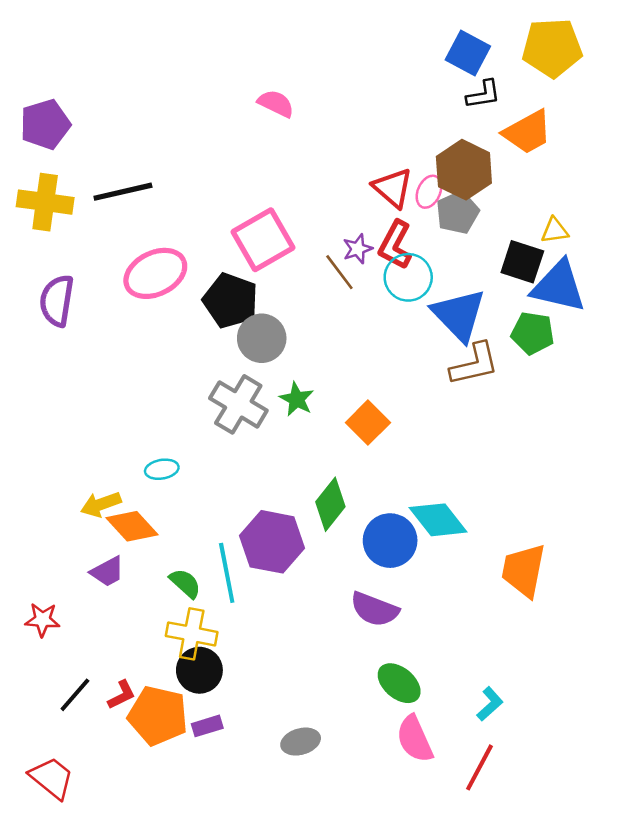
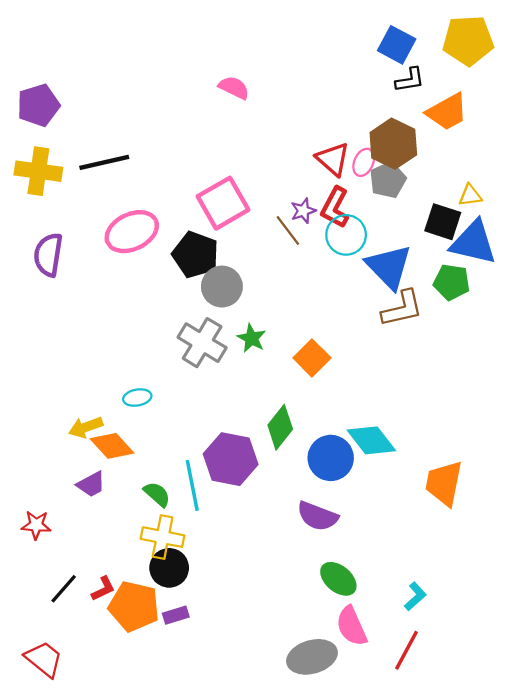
gray ellipse: (301, 742) -> (312, 657), moved, size x1.5

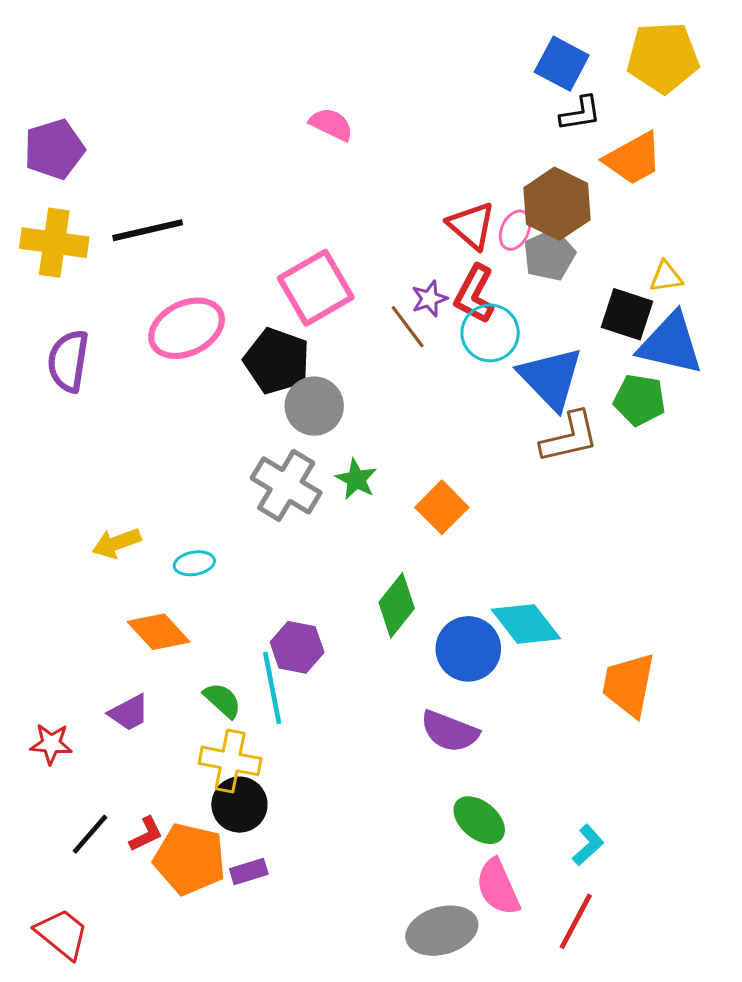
yellow arrow: (86, 427) -> (116, 543), moved
purple hexagon: (231, 459) -> (297, 647), moved, size x0.7
purple trapezoid: (91, 484) -> (129, 713), moved

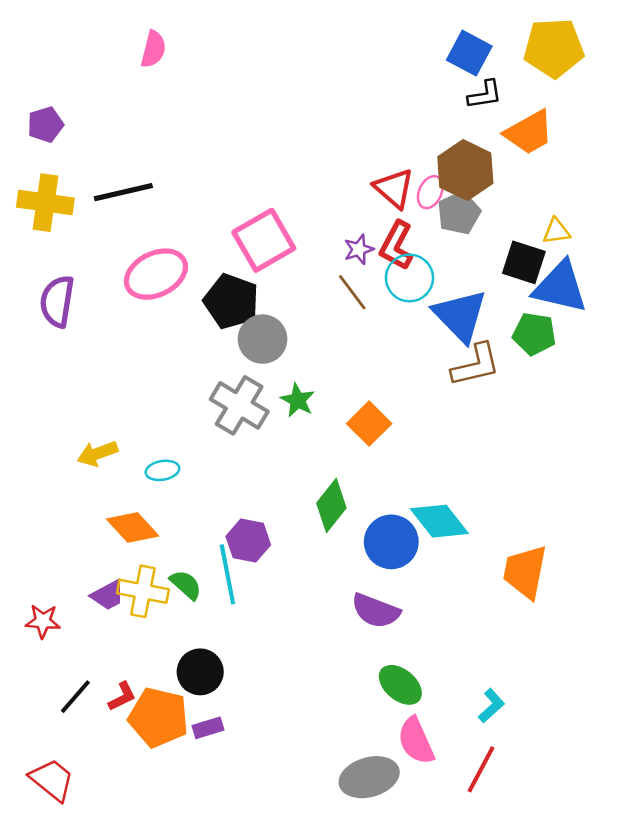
pink semicircle: (331, 124) -> (153, 49), moved, turned 78
purple pentagon: (54, 149) -> (45, 125), size x0.7
brown line: (408, 327) -> (352, 292), moved
yellow cross: (230, 761) -> (143, 591), moved

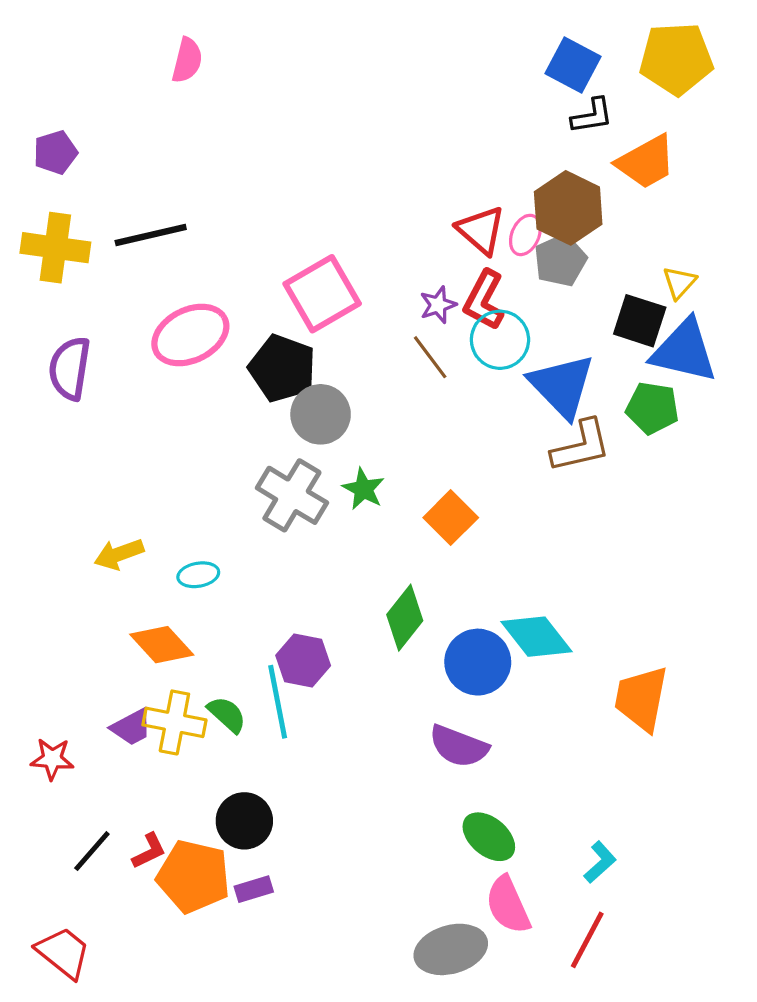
yellow triangle: (556, 231) -> (679, 283), turned -40

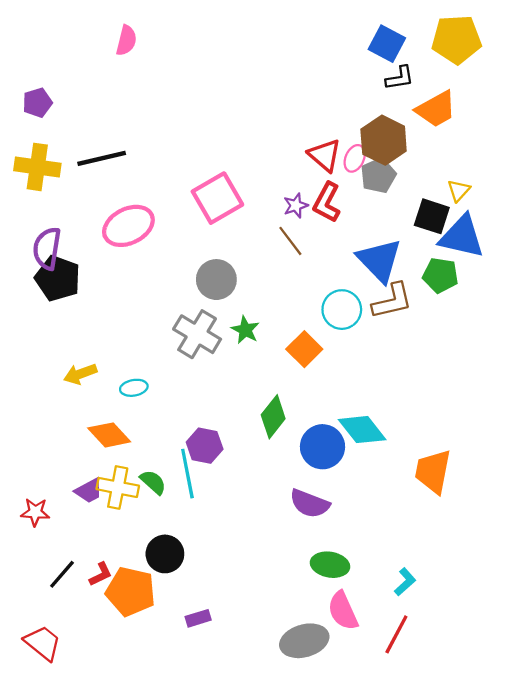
cyan circle: (500, 340) -> (342, 310), moved
black pentagon: (282, 368) -> (58, 278), moved
green ellipse: (489, 837) -> (330, 565), turned -30
purple rectangle: (254, 889) -> (198, 618), moved

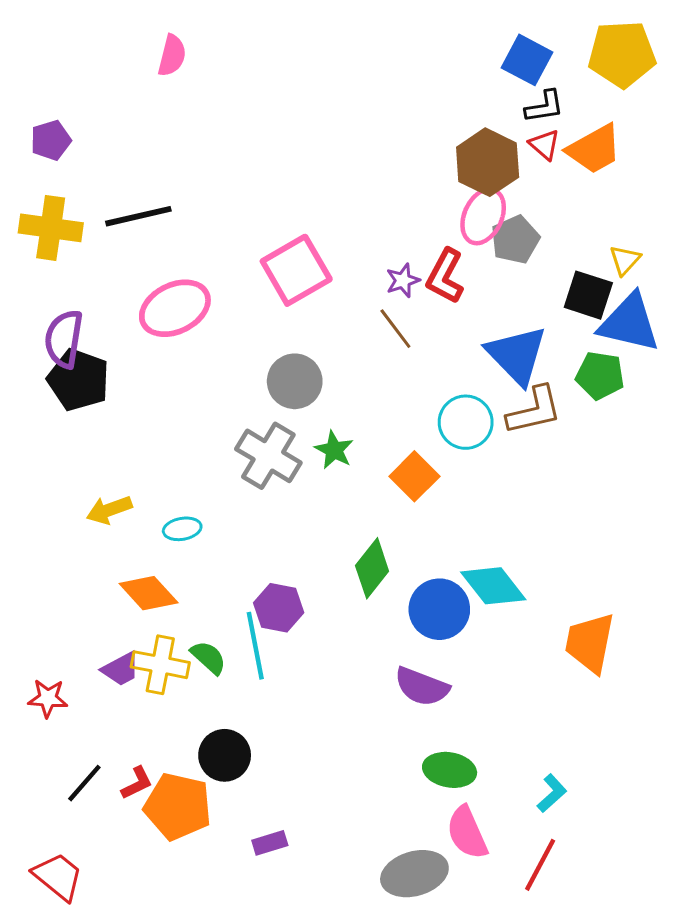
brown hexagon: (384, 140) -> (488, 162), moved
red triangle: (325, 155) -> (544, 145), moved, size x0.7
pink ellipse: (355, 158) -> (483, 216), size x1.5

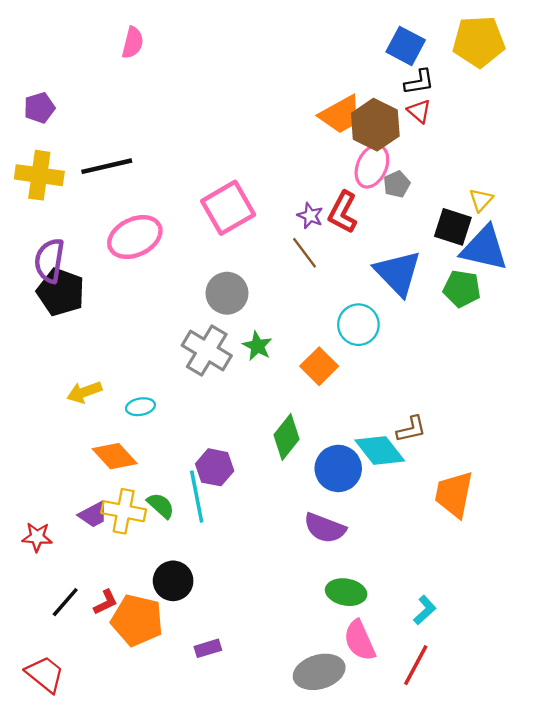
orange trapezoid: (594, 149) -> (340, 115), moved
gray pentagon: (515, 240) -> (397, 184), size x0.7
purple star: (403, 280) -> (310, 216), turned -30
brown L-shape: (534, 411) -> (411, 429), moved, size x0.7

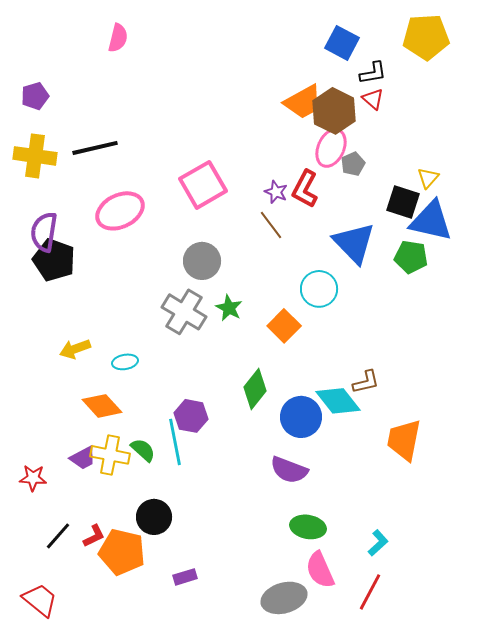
blue square: (406, 46) -> (342, 43), moved

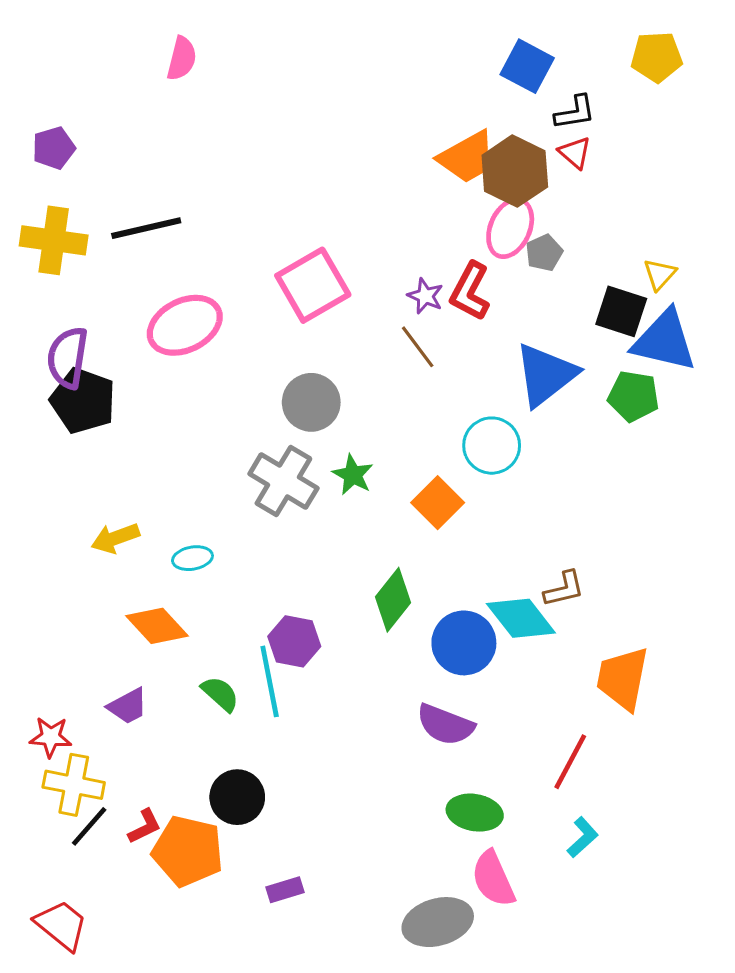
yellow pentagon: (426, 37) -> (657, 57), size x0.7
blue triangle: (354, 243) -> (546, 375), turned 36
yellow cross: (110, 455) -> (74, 785), moved
red line: (370, 592) -> (570, 762), moved

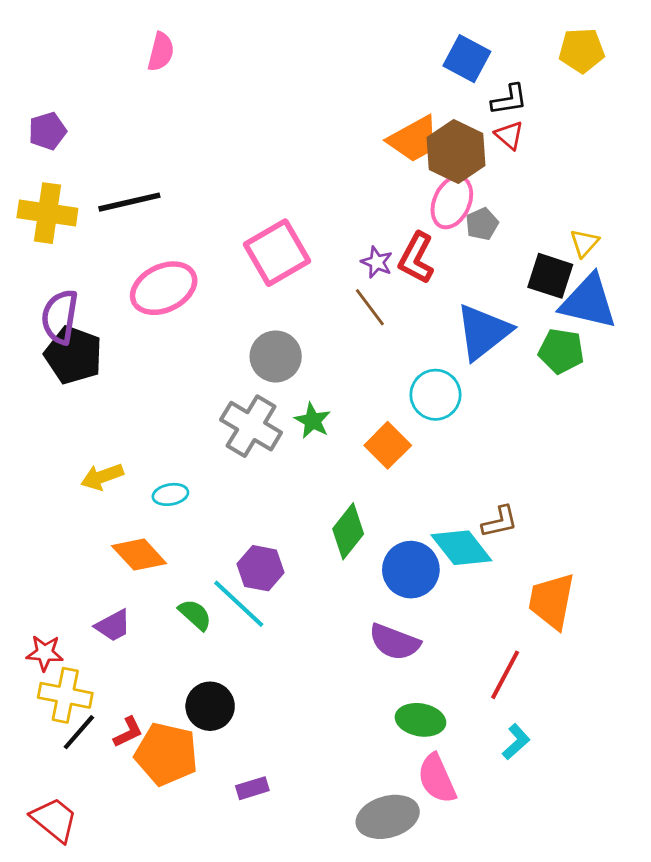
cyan line: (270, 681) -> (239, 604), turned -36

